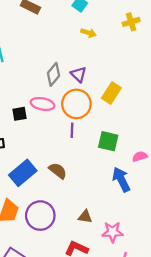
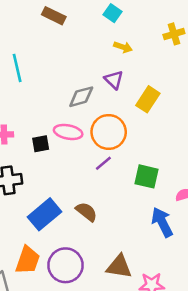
gray diamond: (53, 74) -> (81, 97), turned 35
purple triangle: (79, 74) -> (114, 80), moved
yellow rectangle: (111, 93) -> (148, 99), moved
purple line: (72, 130) -> (103, 163), turned 48
brown triangle: (85, 217) -> (119, 267), size x1.5

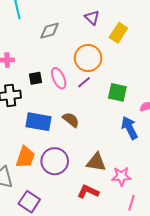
gray diamond: (81, 97) -> (50, 31), moved
pink ellipse: (68, 132) -> (59, 78), moved, turned 55
black square: (41, 144) -> (35, 78), moved
blue rectangle: (45, 214) -> (38, 122), turned 50

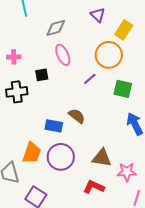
orange circle: (88, 58) -> (109, 55), moved
pink ellipse: (59, 78) -> (63, 55), moved
blue rectangle: (38, 122) -> (54, 126), moved, size x0.7

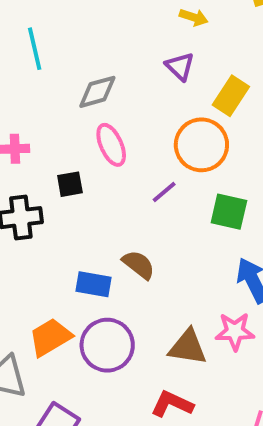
orange trapezoid: (32, 153) -> (50, 337), turned -140
pink star: (127, 172) -> (235, 331), moved

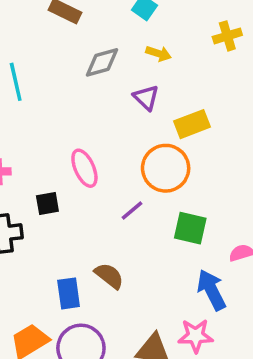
gray diamond: (97, 92) -> (102, 62), moved
yellow rectangle: (231, 96) -> (192, 124), turned 36
blue rectangle: (93, 284) -> (69, 293), turned 72

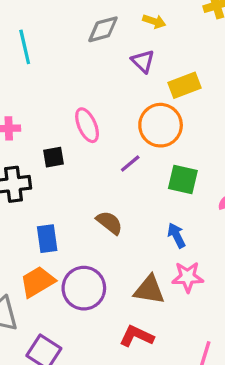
blue arrow: (211, 290) -> (176, 235), moved, size x0.7
blue rectangle: (69, 293) -> (47, 239), moved

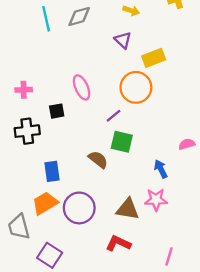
gray diamond: (103, 29) -> (79, 16), moved
cyan line: (25, 47) -> (46, 19), moved
green square: (183, 179) -> (122, 142), moved
blue arrow: (176, 235) -> (161, 169), moved

